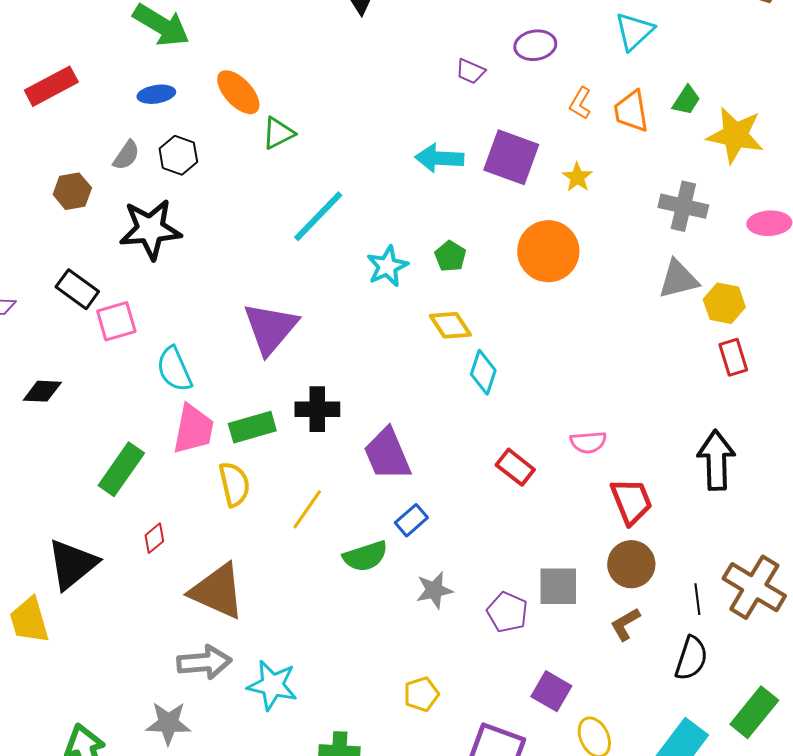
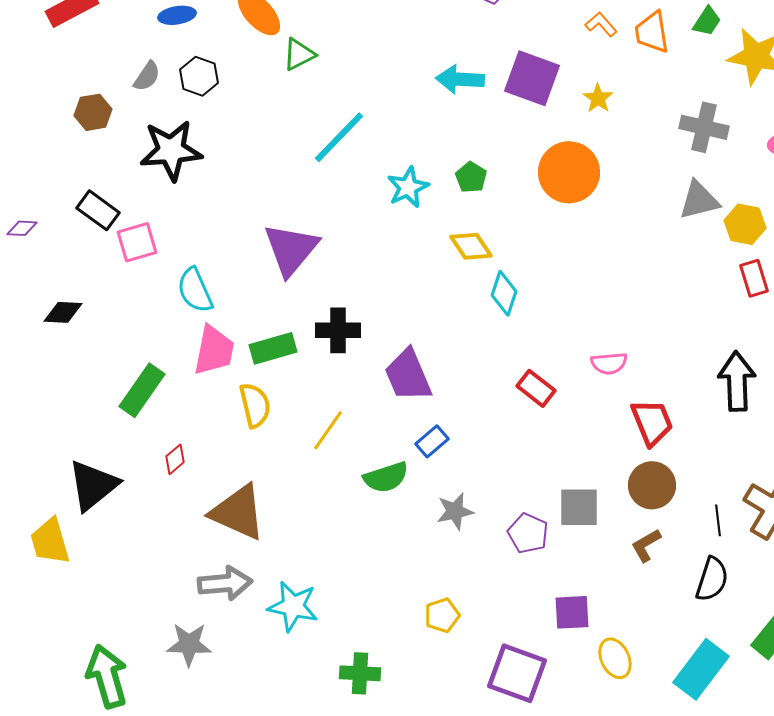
orange L-shape: (580, 103) -> (601, 24), turned 108
purple square: (551, 691) -> (572, 612), turned -33

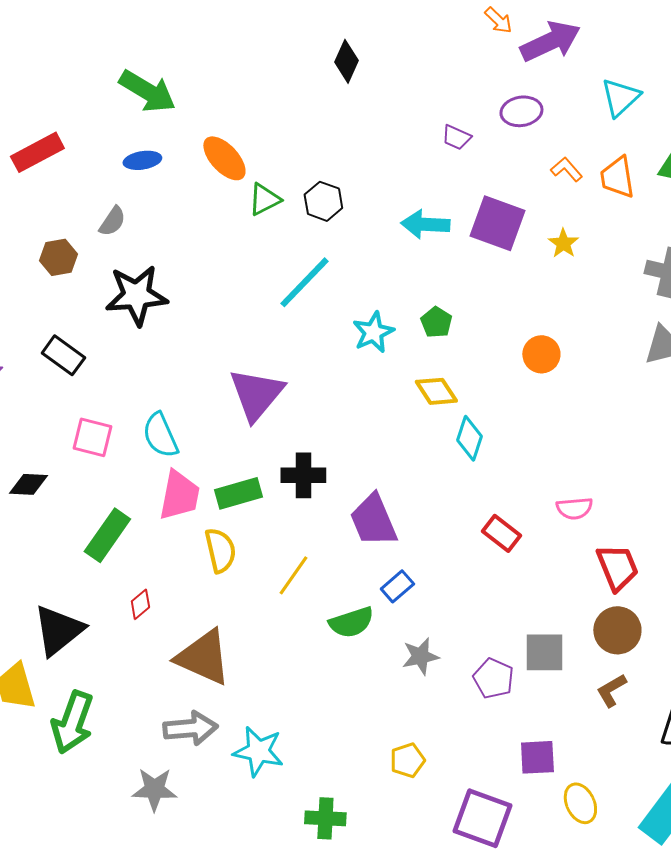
black hexagon: (199, 76) -> (323, 201), moved
orange circle: (569, 172) -> (541, 354), moved, size x0.6
pink square: (137, 242) -> (92, 437), moved, turned 30
black diamond: (63, 312) -> (28, 484), moved
green arrow: (107, 676) -> (72, 722), moved, turned -144

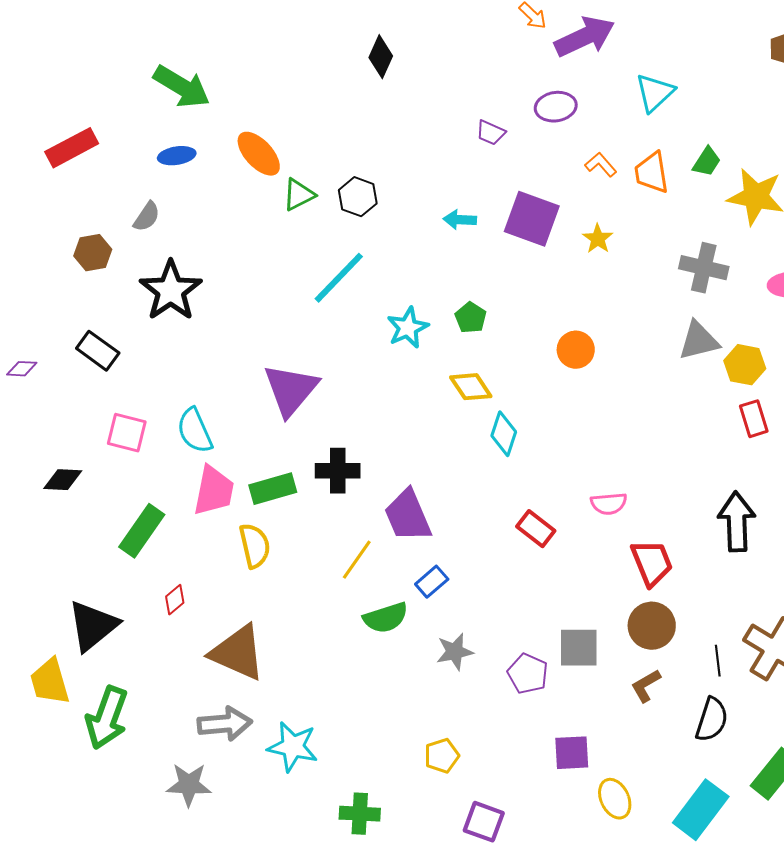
cyan arrow: (425, 224) -> (460, 220), size x0.7
black star: (136, 295) -> (171, 291), turned -30
yellow line: (293, 575) -> (357, 560), moved
purple square: (482, 818) -> (484, 822), moved, size x0.7

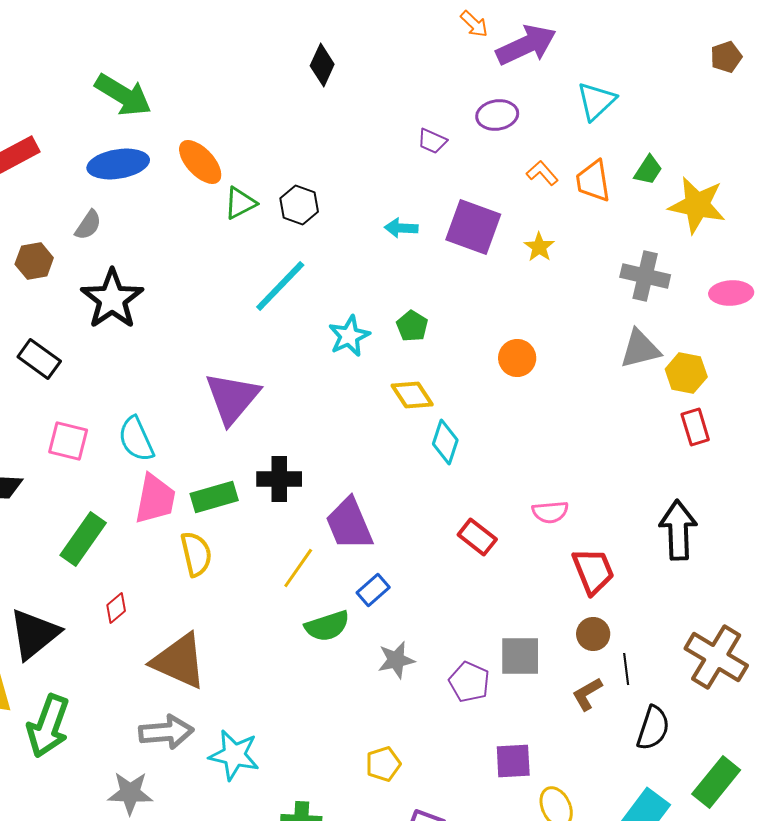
blue ellipse: (177, 156) -> (118, 164), size x1.6
brown circle: (652, 626) -> (593, 634), size x0.7
black line: (718, 661) -> (626, 669), moved

